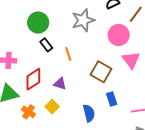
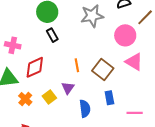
orange line: (68, 54) -> (77, 65), moved
pink triangle: (131, 60) -> (134, 62), turned -30
purple triangle: (60, 84) -> (68, 88), moved, turned 40

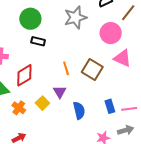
black rectangle: (52, 35) -> (38, 41), turned -40
blue rectangle: (109, 98) -> (110, 106), moved

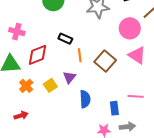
black rectangle: (38, 41) -> (65, 39), moved
blue rectangle: (110, 106) -> (114, 108), moved
pink line: (129, 109) -> (136, 96), moved

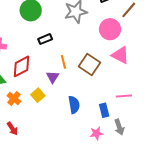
black rectangle: (65, 39) -> (45, 39), moved, turned -40
purple triangle: (69, 77) -> (53, 77), moved
red arrow: (21, 115) -> (12, 129), turned 80
gray arrow: (127, 127) -> (119, 127), turned 84

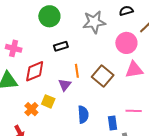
pink triangle: (120, 55) -> (134, 70), turned -42
yellow square: (38, 95) -> (48, 101), turned -32
orange cross: (14, 99) -> (31, 109), moved

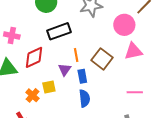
black rectangle: (61, 46) -> (59, 31), size x1.6
yellow square: (48, 101) -> (49, 87), turned -32
blue rectangle: (113, 123) -> (82, 76), moved

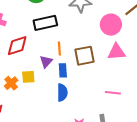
brown square: (102, 59) -> (84, 56), turned 35

